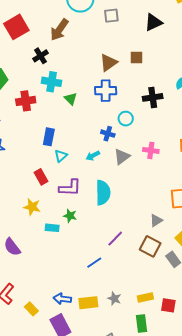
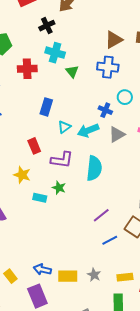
cyan triangle: (61, 156) -> (64, 127), moved
cyan arrow: (93, 156) -> (88, 130), size x1.5
blue line: (94, 263) -> (110, 240), moved

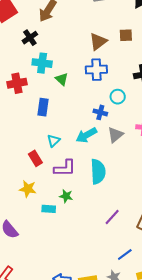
blue rectangle: (46, 107) -> (43, 107), moved
cyan triangle: (64, 127) -> (54, 141), moved
blue line: (110, 240) -> (125, 254), moved

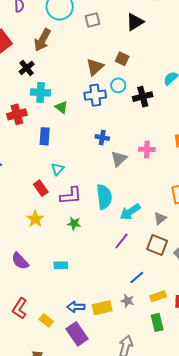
brown square: (126, 35) -> (122, 59), turned 32
cyan circle: (118, 97) -> (118, 85), moved
cyan arrow: (86, 135) -> (130, 212), moved
yellow star: (28, 189) -> (35, 219), turned 30
cyan rectangle: (49, 209) -> (61, 265), moved

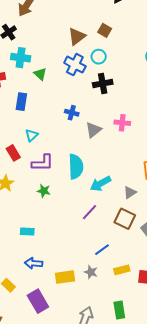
blue cross: (95, 95) -> (75, 65), turned 30
black cross: (143, 97) -> (103, 83), moved
blue cross: (102, 138) -> (72, 113), moved
blue arrow: (76, 307) -> (33, 263), moved
green rectangle: (157, 322) -> (119, 310), moved

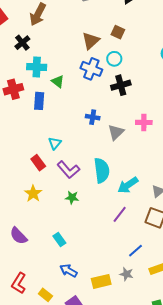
blue rectangle: (21, 102) -> (39, 101), moved
purple L-shape: (43, 163) -> (68, 170), turned 55
cyan rectangle: (27, 231) -> (59, 240), turned 56
blue arrow: (33, 263) -> (69, 271), turned 30

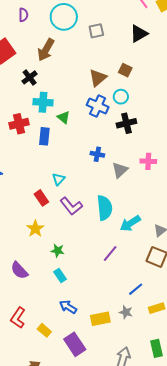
green star: (72, 198) -> (58, 251), moved
purple line: (120, 214) -> (110, 253), moved

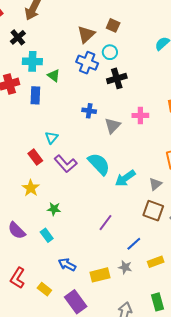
cyan semicircle: (105, 208) -> (99, 164), turned -35
purple line: (110, 253) -> (105, 223), moved
cyan rectangle: (60, 275) -> (47, 235), moved

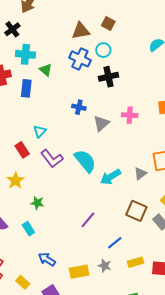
brown triangle: (86, 34) -> (81, 31), turned 30
gray triangle: (155, 184) -> (140, 173), moved

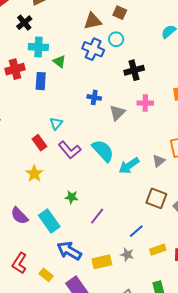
black cross: (108, 77) -> (134, 70), moved
green star: (37, 203) -> (71, 197), moved
purple line: (88, 220) -> (97, 216), moved
cyan rectangle: (28, 229) -> (49, 221), size x1.6
blue arrow: (47, 259) -> (69, 251), size x1.4

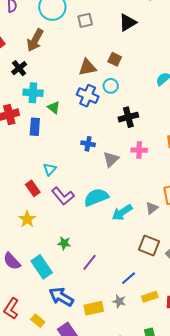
cyan semicircle: (103, 151) -> (96, 197), turned -70

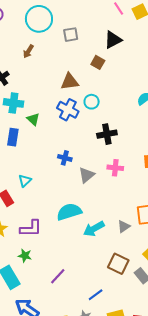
brown arrow: (35, 40) -> (28, 51), moved, size x0.6
brown square: (115, 59) -> (98, 62), moved
purple L-shape: (63, 196) -> (31, 228), moved, turned -55
green star: (64, 243) -> (25, 256), moved

